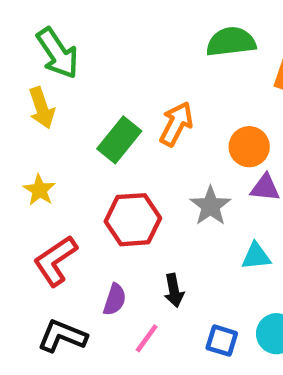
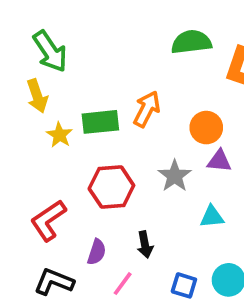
green rectangle: (119, 140) -> (100, 122), turned 45
yellow star: (39, 190) -> (59, 135), moved

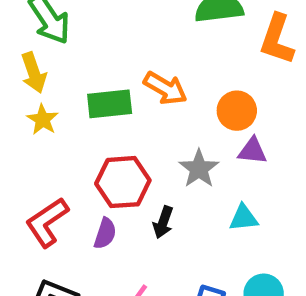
orange arrow: (147, 109) -> (165, 88), turned 93
yellow star: (59, 135) -> (43, 120), moved
black arrow: (145, 245) -> (163, 222), moved, turned 30
purple semicircle: (97, 252) -> (105, 233), moved

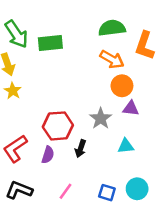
orange arrow: (165, 88) -> (112, 59), moved
green rectangle: (110, 104) -> (50, 43), moved

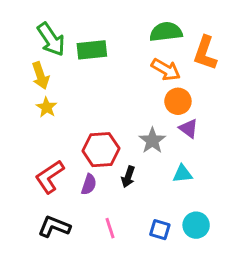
purple triangle: (131, 108) -> (189, 128), turned 30
pink line: (65, 191) -> (110, 228), turned -54

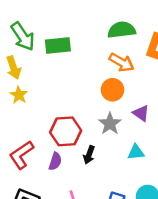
orange circle: (178, 101) -> (112, 90), moved

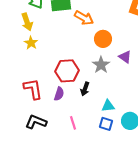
orange arrow: (122, 62) -> (84, 18), moved
cyan triangle: (136, 152) -> (108, 106), moved
red L-shape: (21, 155) -> (33, 89), turned 115

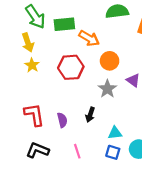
red hexagon: (67, 71) -> (71, 67), moved
purple semicircle: (59, 94) -> (62, 120), turned -32

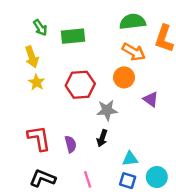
green arrow: (35, 17) -> (40, 28), size x0.6
orange arrow: (89, 38) -> (134, 52), moved
gray star: (107, 89) -> (107, 110), moved, turned 30

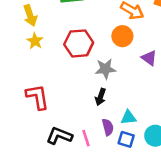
purple semicircle: (71, 144) -> (108, 127), moved
black L-shape: (43, 178) -> (59, 136), moved

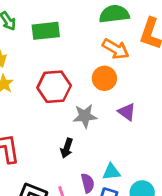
purple triangle: (149, 58) -> (127, 112), moved
black arrow: (101, 97) -> (67, 148), moved

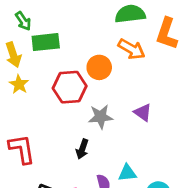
green rectangle: (46, 31) -> (46, 42), moved
orange circle: (104, 78) -> (99, 67), moved

